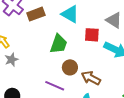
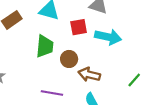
brown circle: (70, 67) -> (69, 59), moved

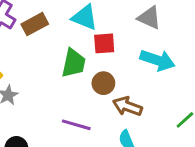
red square: (79, 27) -> (104, 43), moved

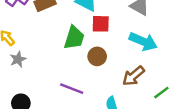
brown arrow: (127, 106) -> (133, 76), moved, turned -65

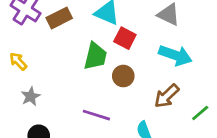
red square: (101, 24) -> (125, 38), turned 30
gray star: (18, 59) -> (31, 96), moved

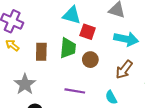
brown rectangle: (59, 18) -> (41, 52), moved, turned -54
yellow arrow: (18, 61) -> (12, 45), moved
gray star: (31, 96) -> (25, 84), size x1.5

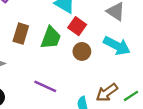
brown circle: (90, 60) -> (82, 51), moved
brown arrow: (124, 70) -> (107, 93), moved

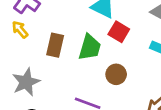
brown circle: (82, 51) -> (116, 74), moved

